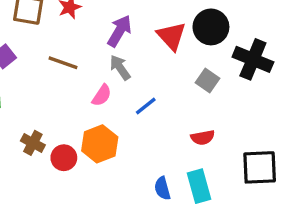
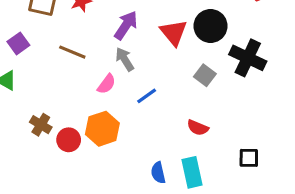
red semicircle: (203, 138) -> (198, 128), turned 30
black square: (260, 167) -> (249, 158), size x0.6

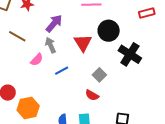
red triangle: (174, 33) -> (83, 43), moved
gray square: (205, 75) -> (99, 75), moved
orange hexagon: (102, 129) -> (28, 108), moved

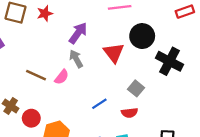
brown line: (17, 36) -> (36, 75), moved
blue line: (62, 71) -> (99, 104), moved
red semicircle: (92, 95) -> (130, 113), turned -32

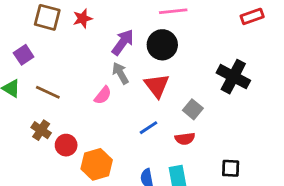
black circle: (142, 36) -> (162, 45), moved
red triangle: (114, 53) -> (157, 86), moved
brown line: (36, 75) -> (48, 92), moved

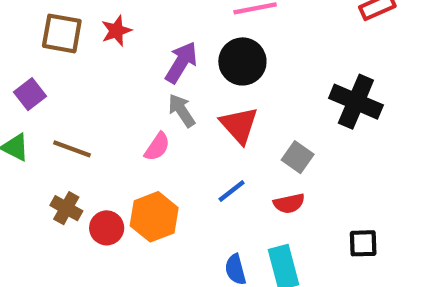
orange hexagon: (97, 164) -> (154, 217), moved

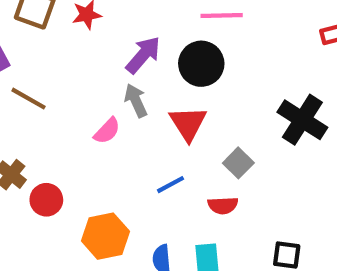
brown line: (72, 149) -> (29, 99), moved
orange hexagon: (154, 217) -> (105, 236), moved

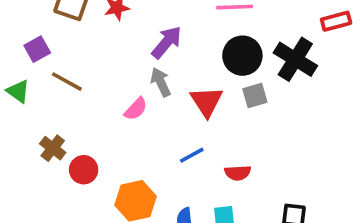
black circle: (201, 64) -> (242, 56), moved
black cross: (302, 120) -> (295, 59), moved
gray square: (238, 163) -> (255, 96), moved, turned 30

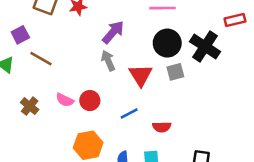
pink semicircle: (136, 109) -> (65, 100), moved, turned 72
red circle: (84, 170) -> (90, 101), moved

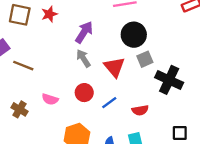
black cross: (205, 47) -> (169, 80), moved
red circle: (90, 101) -> (84, 93), moved

